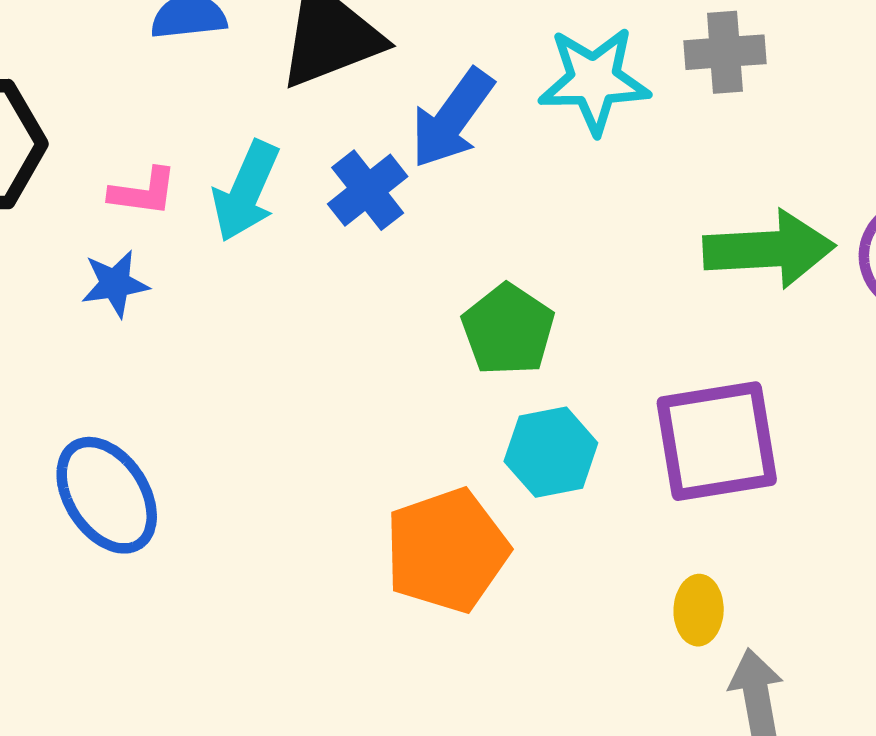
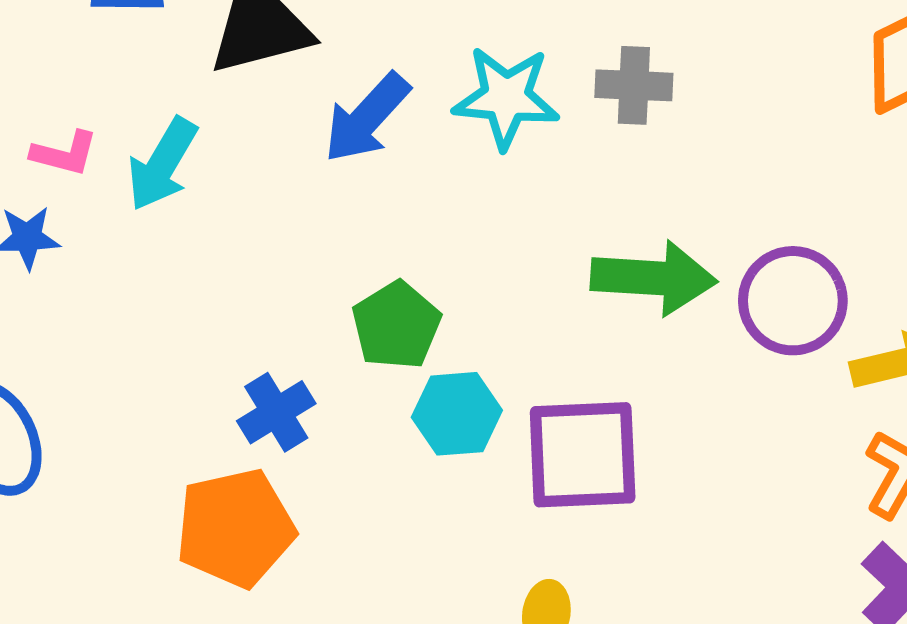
blue cross: (368, 190) -> (276, 412), moved
cyan hexagon: (551, 452) -> (457, 414), moved
orange pentagon: (447, 550) -> (235, 528), moved

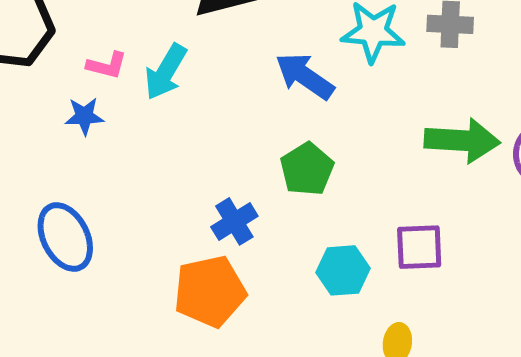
blue arrow: (367, 118) -> (305, 76), moved, turned 82
cyan hexagon: (457, 414) -> (343, 270), moved
purple square: (583, 455) -> (419, 247), size x0.7

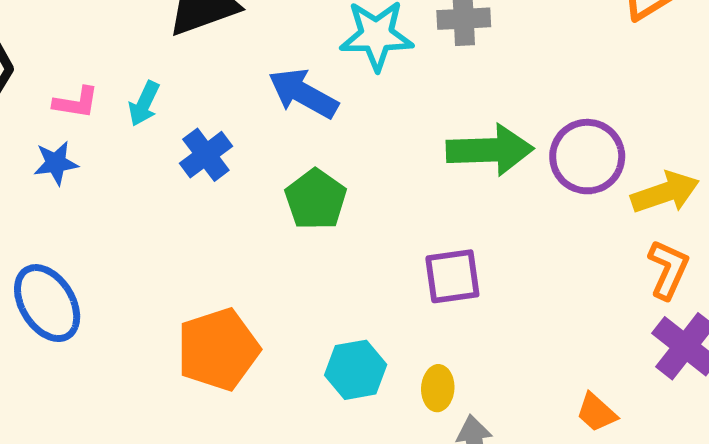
cyan arrow: (166, 72) -> (144, 104), size x0.7
blue cross: (234, 221) -> (206, 155), moved
cyan hexagon: (343, 270) -> (356, 370), moved

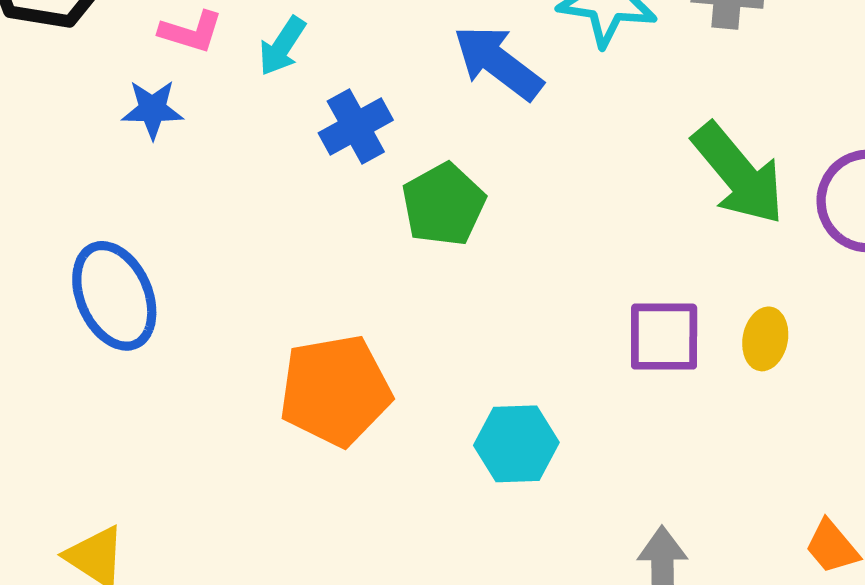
green arrow: (490, 150) -> (738, 174), turned 44
green pentagon: (316, 199) -> (444, 205), moved
yellow ellipse: (438, 388) -> (765, 339), moved

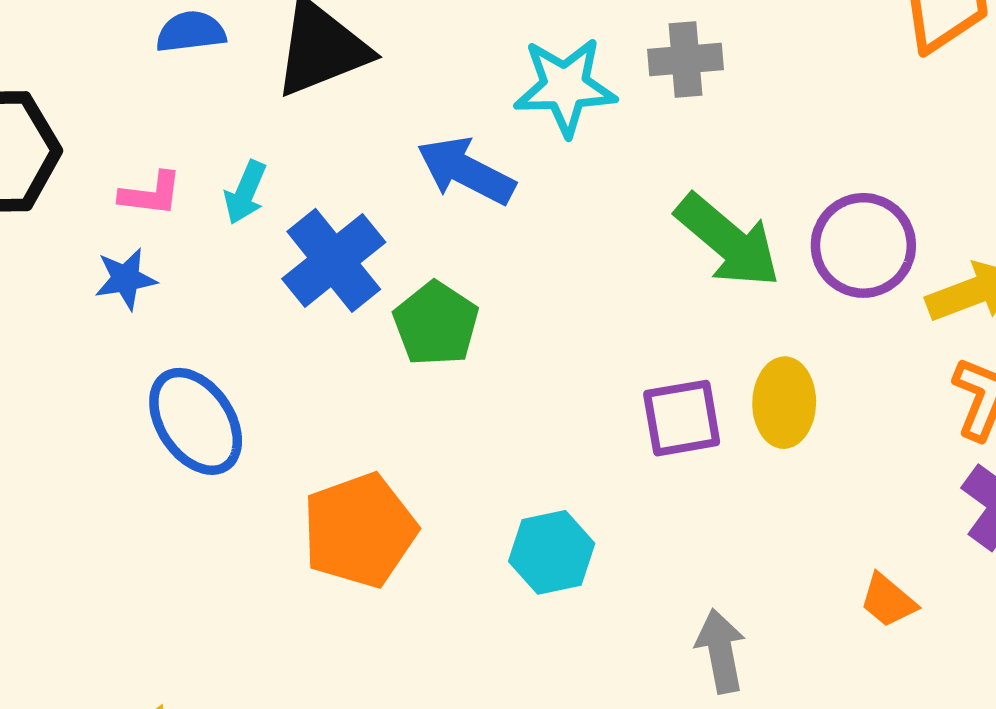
blue cross: (356, 127) -> (334, 260), size x1.4
blue ellipse: (114, 296) -> (196, 421), moved
yellow ellipse: (765, 339) -> (784, 403), size x1.4

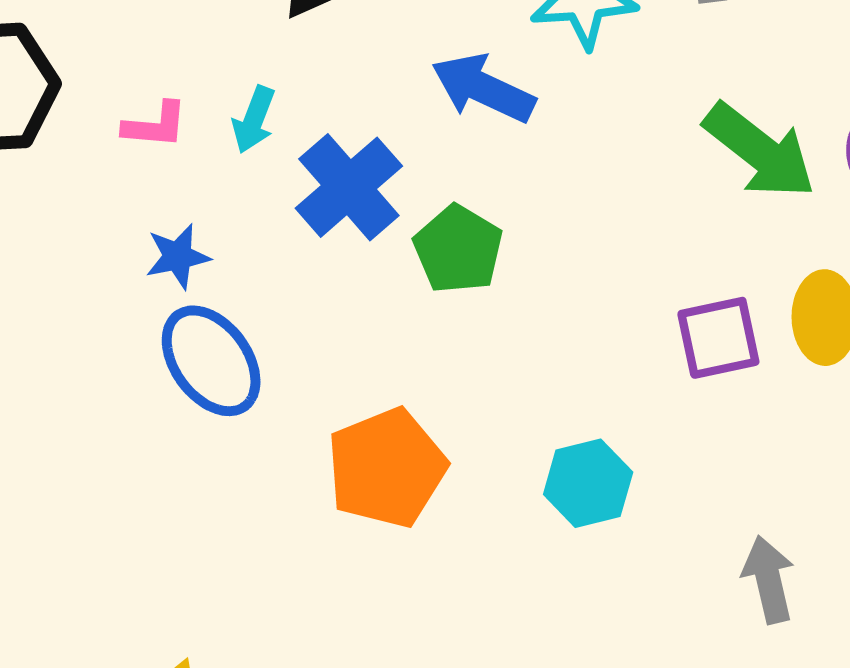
blue star: (126, 279) -> (178, 256), moved

